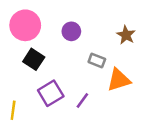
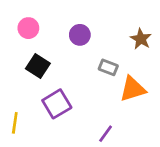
pink circle: (25, 25) -> (28, 28), size x0.6
purple line: (82, 101) -> (106, 134), moved

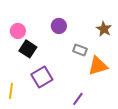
pink circle: (28, 28) -> (18, 31), moved

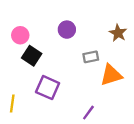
gray rectangle: (80, 50) -> (91, 57), turned -32
purple square: (42, 77) -> (48, 88), turned -35

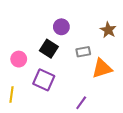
pink circle: (20, 35) -> (19, 59), moved
black square: (32, 56) -> (49, 49), moved

